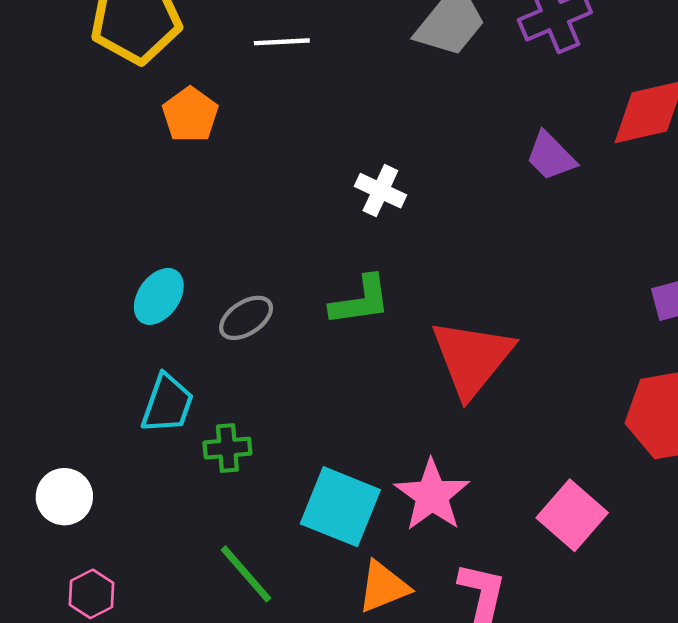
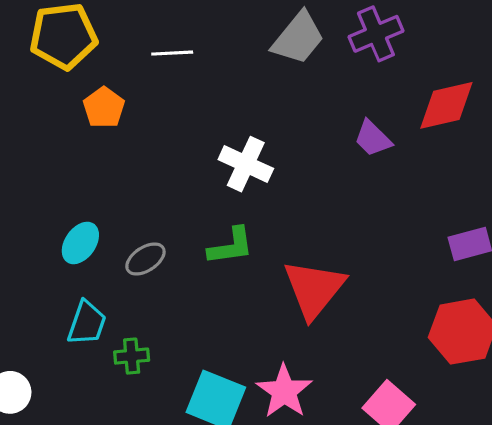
white cross: (380, 191) -> (246, 164), size x1.4

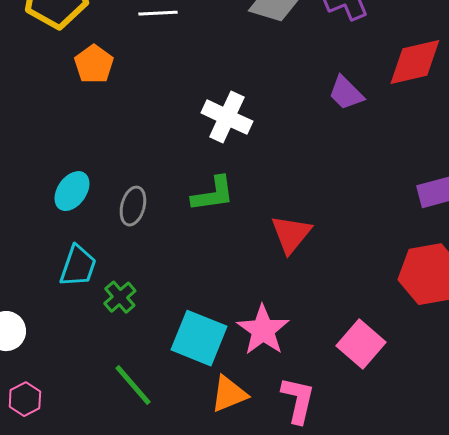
gray ellipse: (145, 259) -> (133, 206), turned -42
red triangle: (314, 289) -> (291, 234), size x0.7
green cross: (132, 356) -> (120, 297), turned -36

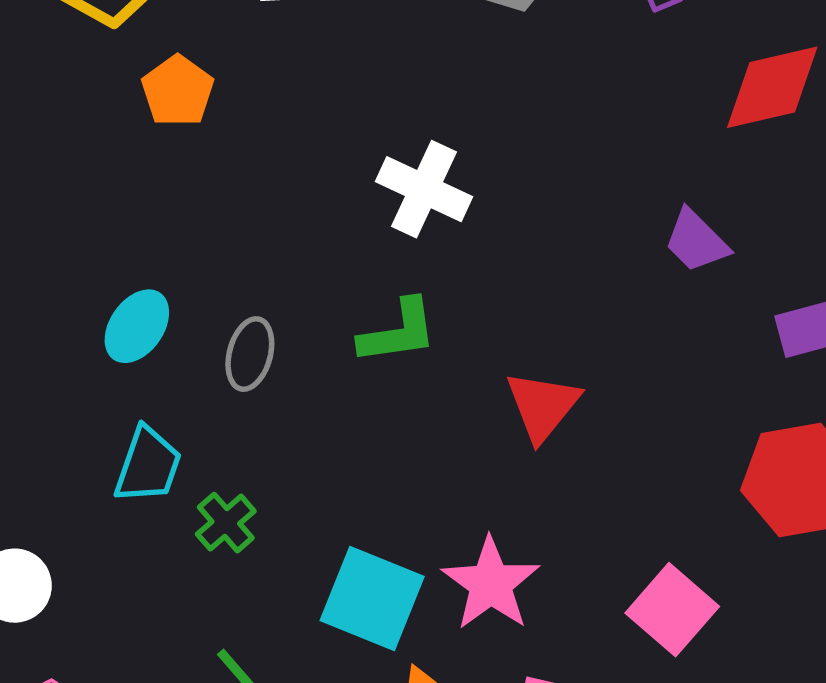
purple trapezoid: (346, 93) -> (696, 241), moved

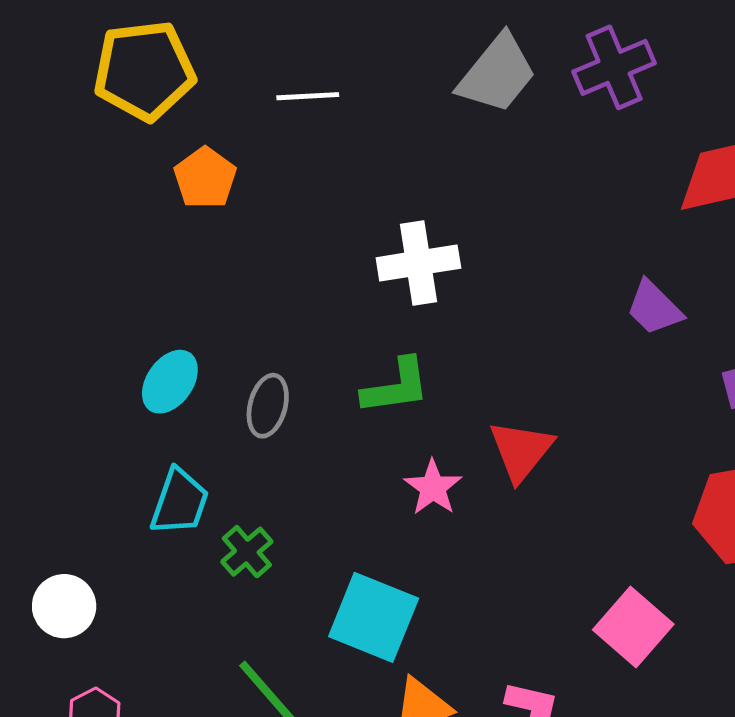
white cross: (424, 189) -> (418, 263), turned -34
pink star: (491, 584) -> (433, 487), moved, size x0.7

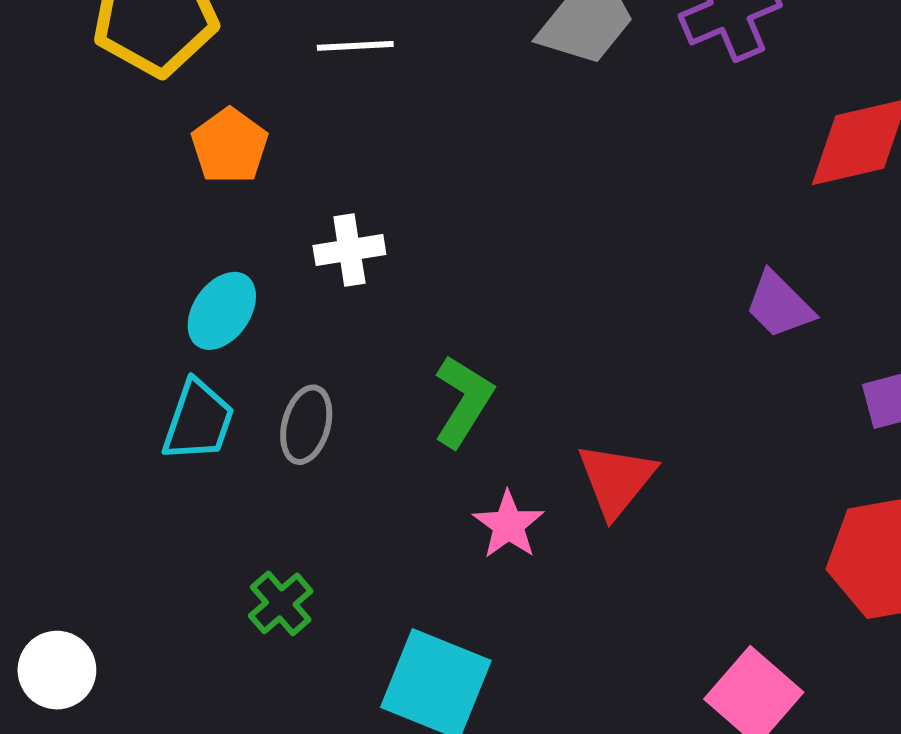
white cross: (418, 263) -> (349, 250), moved, size x0.7
cyan ellipse: (170, 382) -> (222, 311), moved
green L-shape: (396, 386) -> (463, 401), turned -50
cyan trapezoid: (180, 502) -> (198, 421), moved

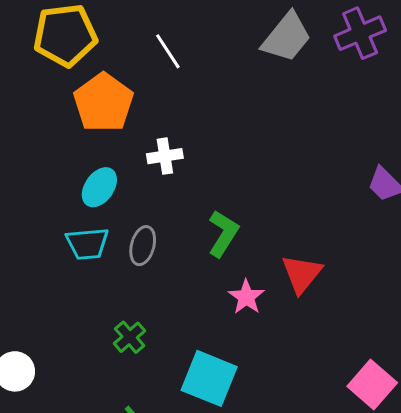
white line: (355, 46) -> (168, 51), turned 60
orange pentagon: (230, 146) -> (103, 103), size x1.5
cyan trapezoid: (198, 421) -> (87, 244), turned 66

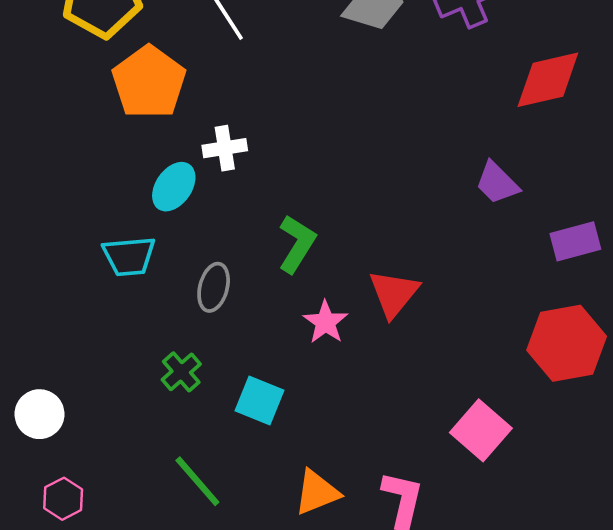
cyan ellipse: (99, 187) -> (174, 187), moved
gray ellipse: (143, 246) -> (214, 287), moved
cyan square: (209, 378) -> (260, 400), moved, size x0.7

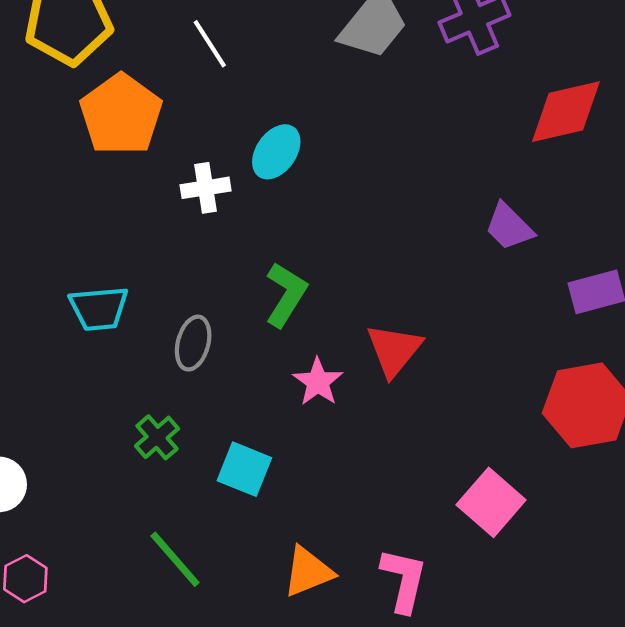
cyan ellipse: (174, 187) -> (276, 152), moved

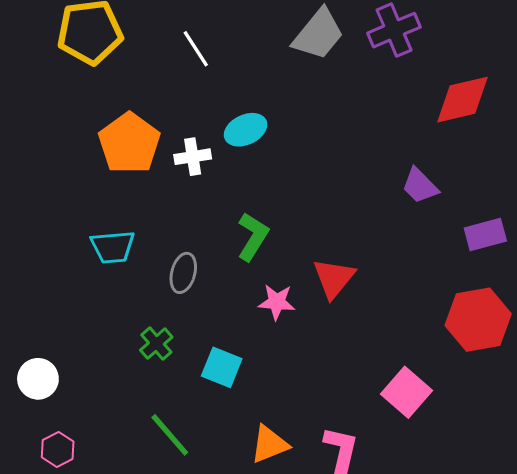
orange pentagon: (121, 114) -> (129, 143), moved
cyan ellipse: (276, 152) -> (246, 130), turned 30
pink star: (318, 382) -> (277, 302), turned -30

